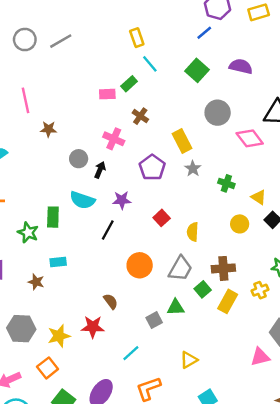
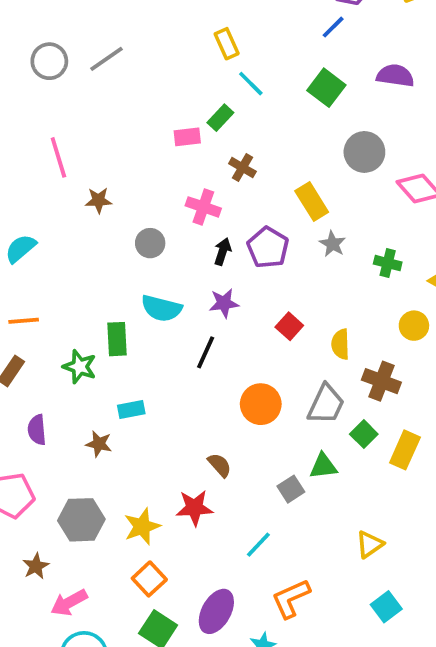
black arrow: (100, 170) -> (223, 252), moved
brown cross: (223, 268) -> (381, 381), moved, turned 30
yellow triangle: (189, 360) -> (370, 544), moved
orange square: (48, 368) -> (149, 579), moved

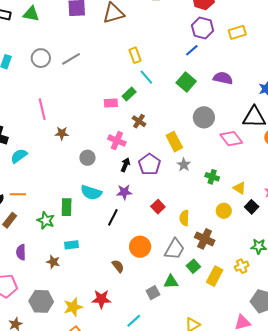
brown semicircle: (220, 465) -> (118, 266), moved

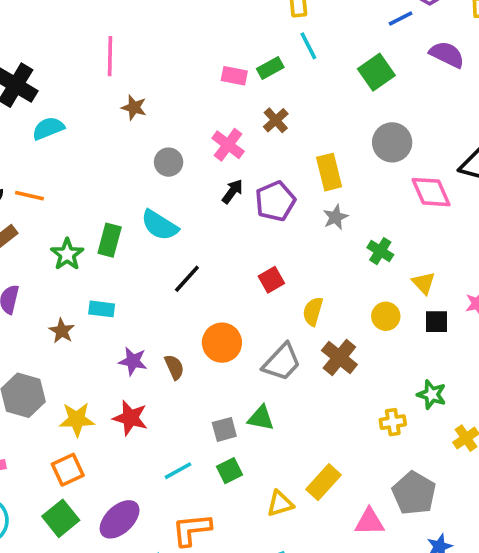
purple semicircle: (223, 78) -> (447, 55), moved
purple star: (124, 192) -> (133, 361), moved
black square: (252, 207) -> (437, 322), turned 32
green square: (193, 266) -> (229, 471), moved
yellow rectangle: (215, 276) -> (324, 482), moved

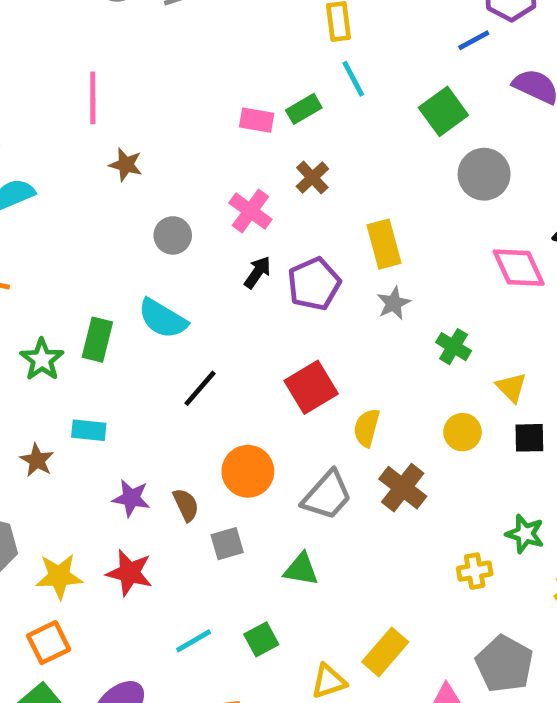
gray circle: (392, 142) -> (484, 174), moved
red square: (271, 280) -> (311, 387), size x1.5
gray square: (224, 429) -> (227, 544), moved

